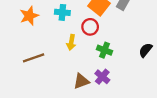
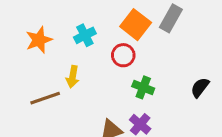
cyan cross: (62, 12) -> (85, 35), turned -32
yellow arrow: (71, 42) -> (73, 77), moved

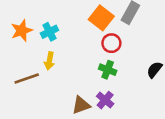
cyan cross: (85, 35) -> (49, 32), moved
red circle: (123, 55) -> (111, 43), moved

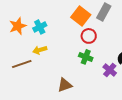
yellow arrow: (49, 61) -> (40, 50), turned 64
purple cross: (105, 100) -> (110, 70), moved

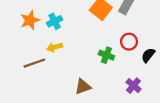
red circle: (89, 36) -> (129, 42), moved
purple cross: (110, 70) -> (133, 86), moved

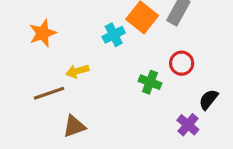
cyan cross: (55, 21) -> (114, 35), moved
black semicircle: (148, 55) -> (208, 99), moved
brown triangle: (83, 87) -> (74, 126), moved

